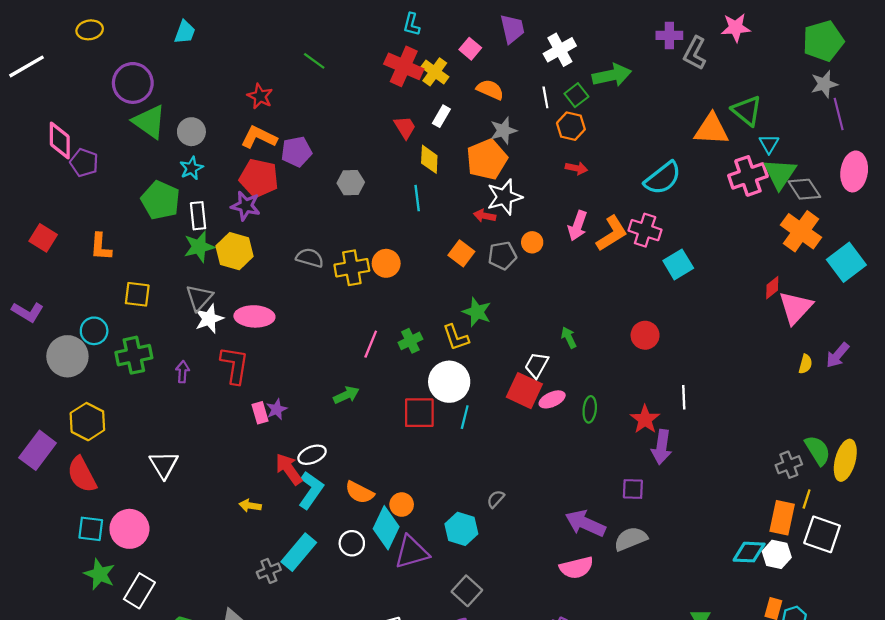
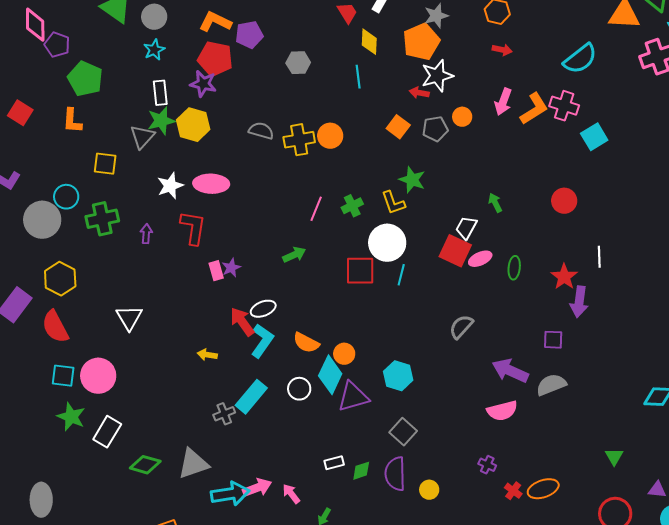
green pentagon: (160, 200) -> (85, 79), moved
gray triangle: (199, 298) -> (142, 137), moved
gray semicircle: (496, 499) -> (461, 327), moved, size x1.5

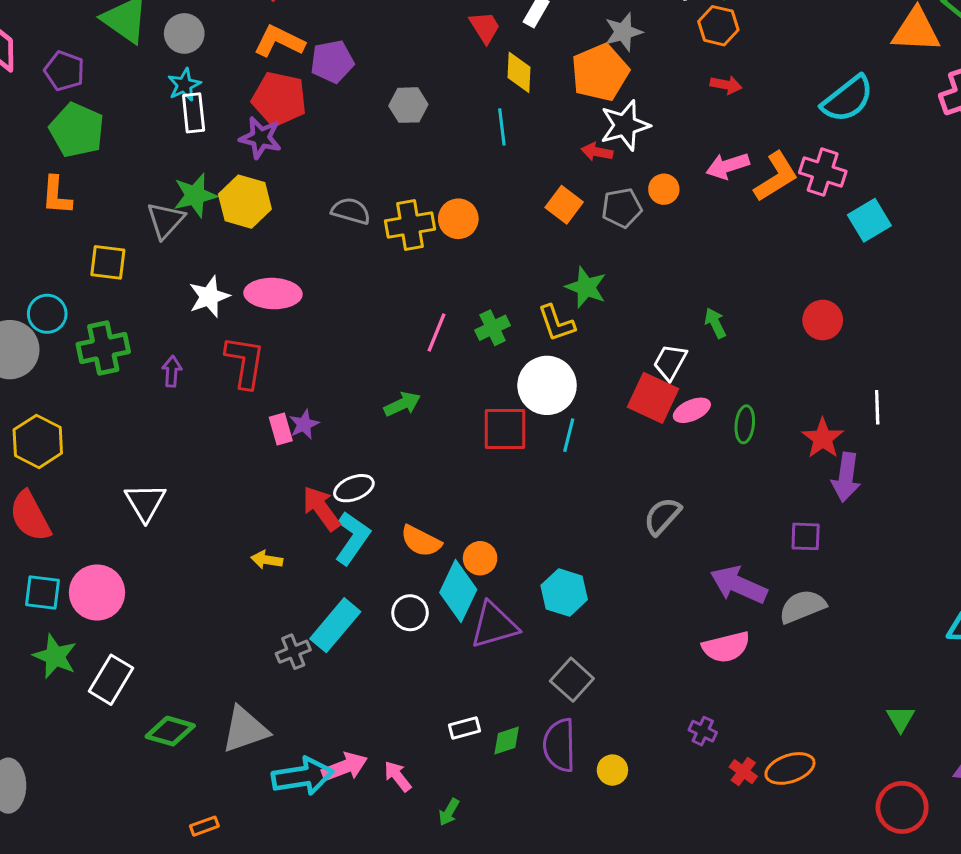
purple pentagon: (57, 45) -> (64, 71), moved
white rectangle: (160, 93) -> (194, 113), moved
pink arrow: (503, 102) -> (728, 166), turned 52

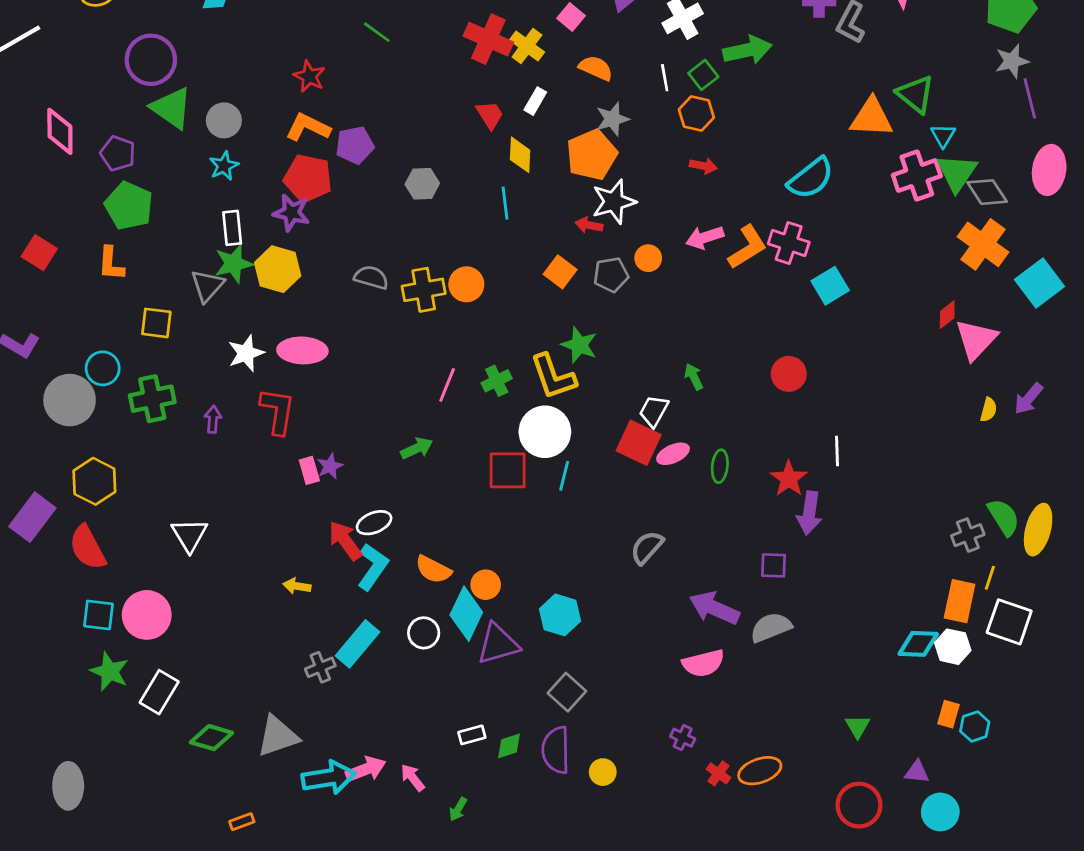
white rectangle: (194, 113) -> (232, 228), moved
yellow L-shape: (556, 323) -> (553, 377), size x1.4

